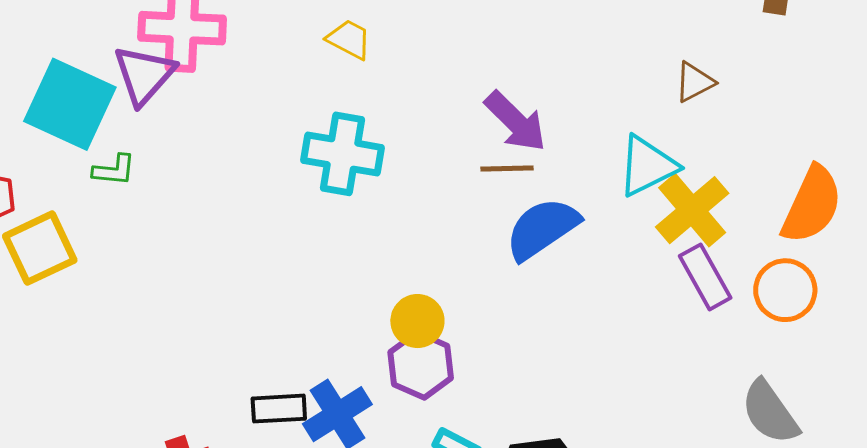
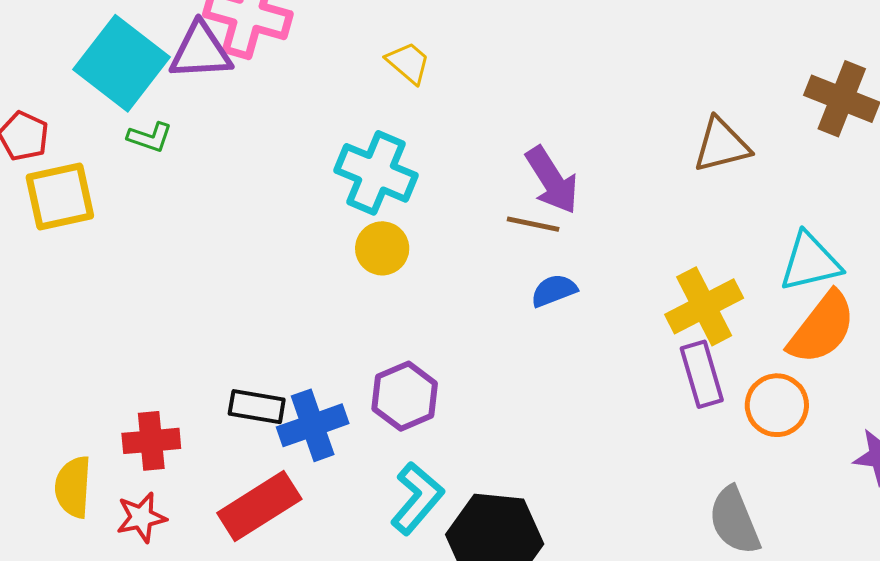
purple triangle: (144, 75) -> (201, 51), turned 32
brown triangle: (694, 82) -> (722, 145), moved, size x1.4
cyan triangle: (647, 166) -> (810, 262), moved
blue semicircle: (542, 229) -> (554, 291), size x0.6
yellow circle: (417, 321) -> (382, 248), moved

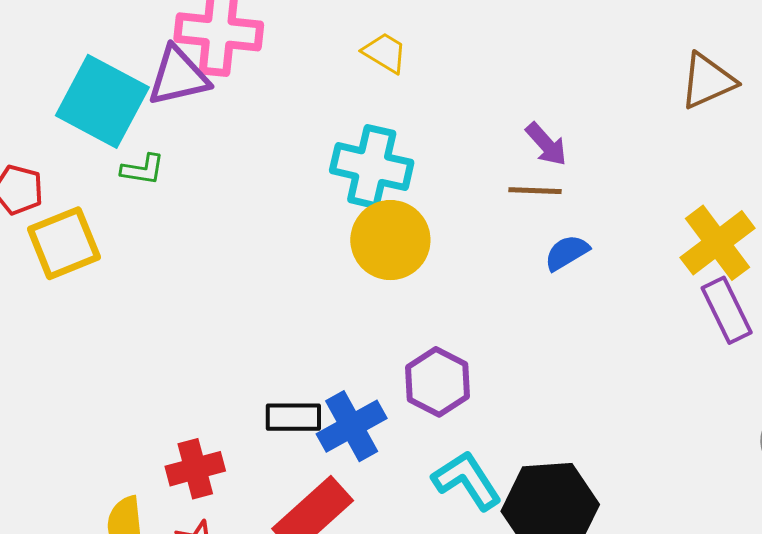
purple arrow: (552, 180) -> (546, 144), size x0.7
yellow circle: (382, 248) -> (390, 240), size x1.5
cyan L-shape: (417, 498) -> (467, 480), turned -64

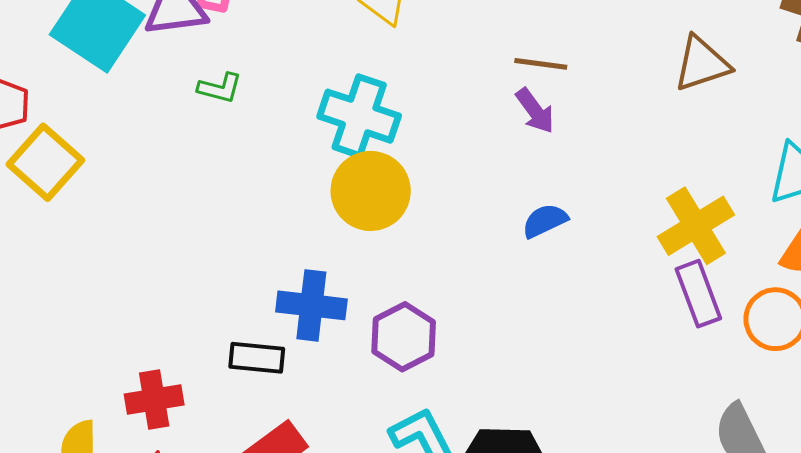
green L-shape: (143, 170) -> (220, 88), moved
brown line: (535, 191) -> (541, 64), moved
yellow square: (64, 243) -> (45, 162), turned -32
blue cross: (352, 426) -> (311, 305), moved, turned 30

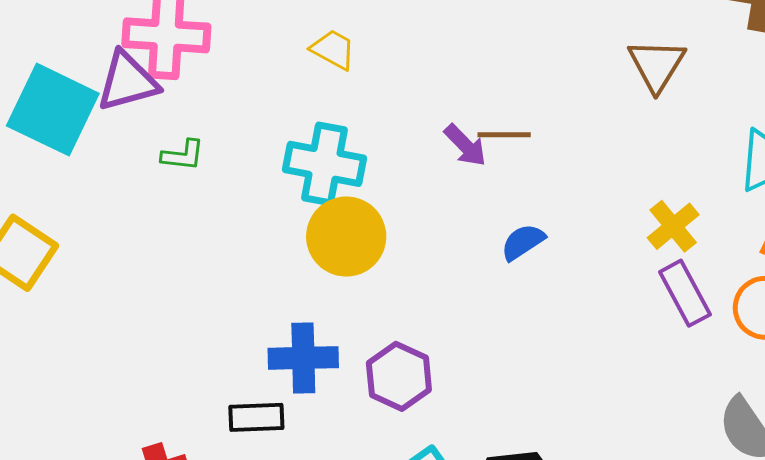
brown line: (541, 64) -> (504, 135), moved
brown triangle: (702, 64) -> (657, 65), turned -32
purple arrow: (535, 111) -> (465, 145), moved
yellow cross: (696, 226) -> (673, 226), size x0.7

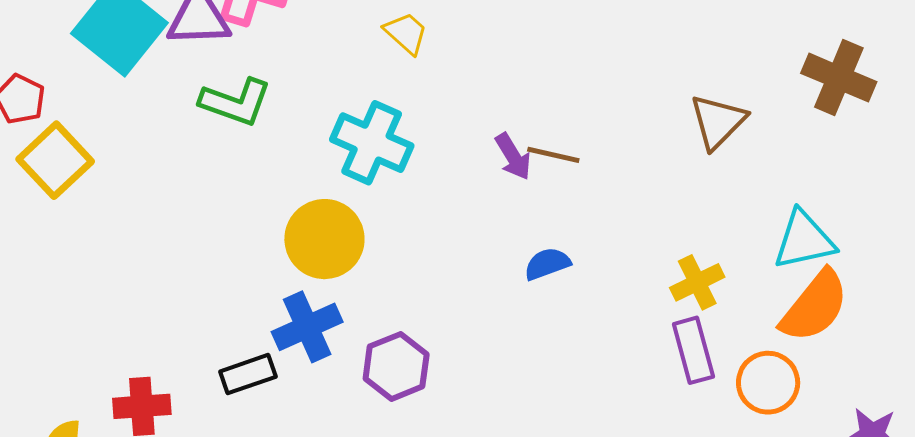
green L-shape: (183, 155) -> (236, 102), size x1.6
yellow circle: (346, 237) -> (324, 239), moved
blue cross: (303, 358) -> (307, 327), turned -36
black rectangle: (256, 417) -> (248, 374), turned -30

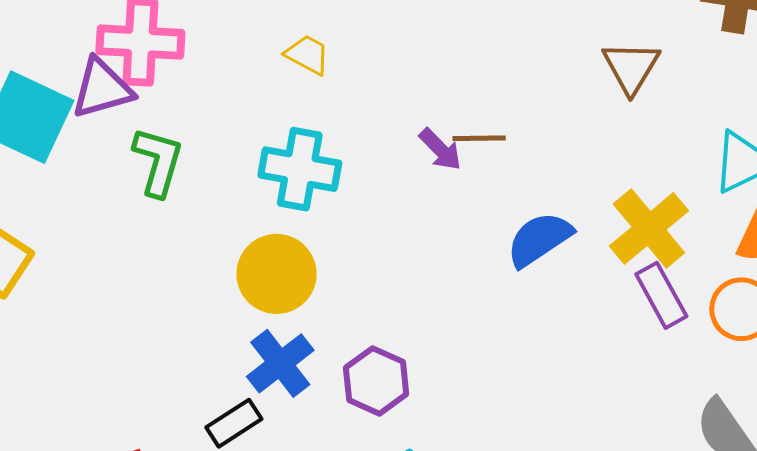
green L-shape: (236, 102) -> (158, 162), turned -80
blue semicircle: (547, 264) -> (539, 239), moved, size x1.5
yellow cross: (697, 282) -> (649, 228), size x1.5

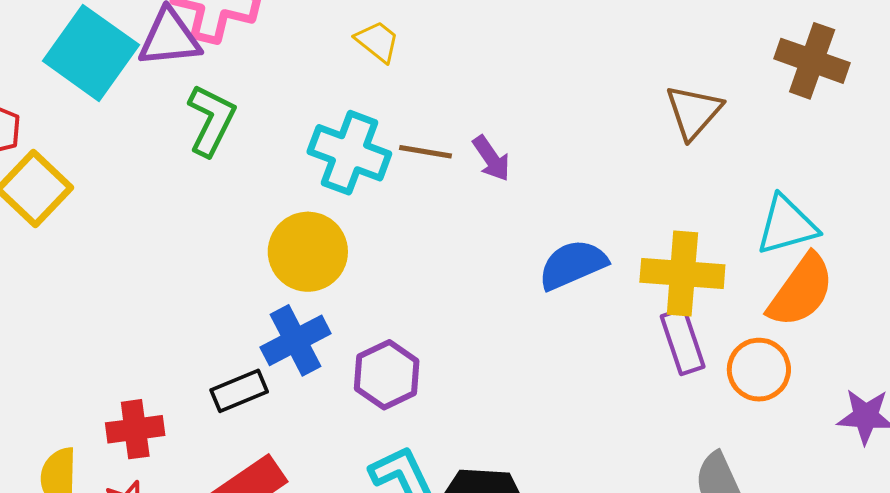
brown line: (479, 138) -> (426, 152), moved
yellow cross: (649, 228) -> (682, 273), turned 34

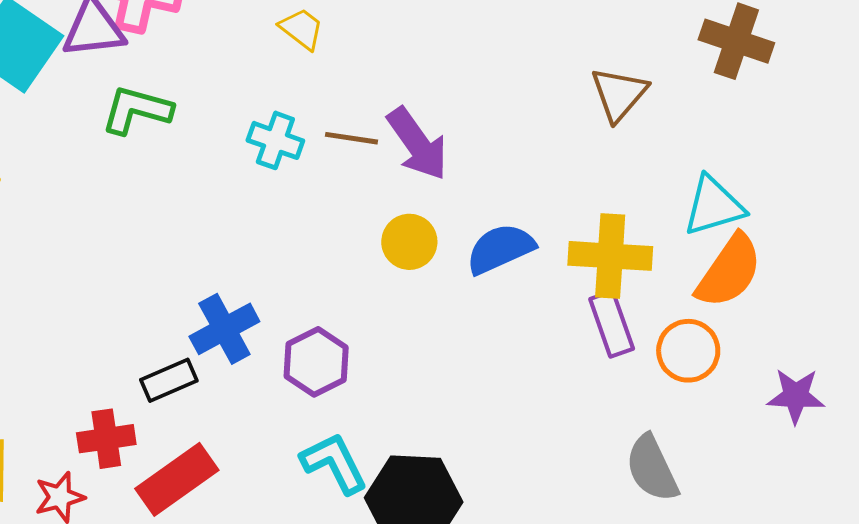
green L-shape: (211, 120) -> (137, 110), turned -100
cyan cross: (349, 153) -> (275, 140), size x0.7
purple arrow: (491, 158) -> (417, 144), size x1.6
yellow circle: (308, 252) -> (409, 242), moved, size x0.7
red cross: (135, 429) -> (106, 439), moved

